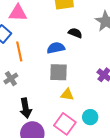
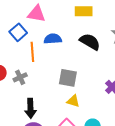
black semicircle: (75, 33) -> (90, 42), size x1.5
blue semicircle: (56, 48) -> (53, 39), moved

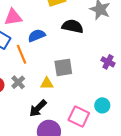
yellow triangle: (73, 101) -> (47, 83), moved
black arrow: (30, 108) -> (38, 108), turned 66

